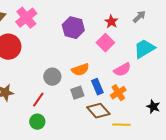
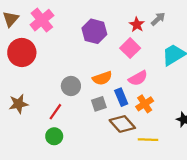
gray arrow: (139, 17) -> (158, 19), moved
pink semicircle: (122, 70) -> (138, 78), moved

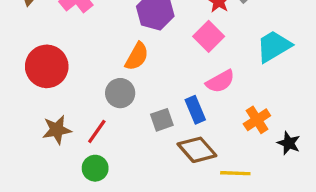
red circle: (22, 52) -> (47, 66), moved
orange semicircle: (102, 78) -> (137, 56), moved, turned -42
brown star: (18, 104) -> (57, 130), moved
orange cross: (145, 104) -> (257, 120), moved

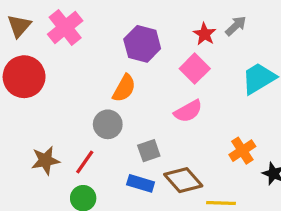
red circle: (47, 66) -> (24, 77), moved
pink semicircle: (220, 81) -> (188, 111), moved
blue rectangle: (195, 110) -> (141, 183), moved, turned -50

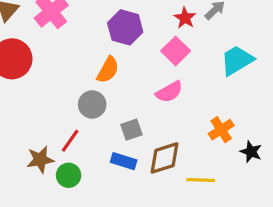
brown star: (45, 160) -> (40, 160), moved
brown diamond: (183, 180) -> (165, 158), turned -66

